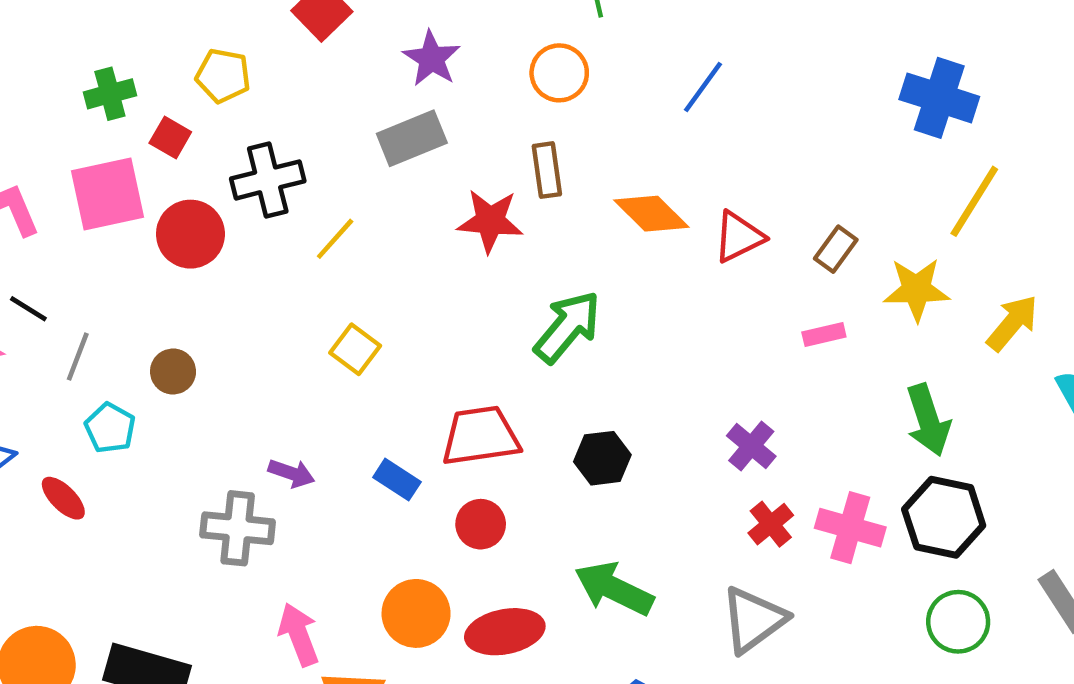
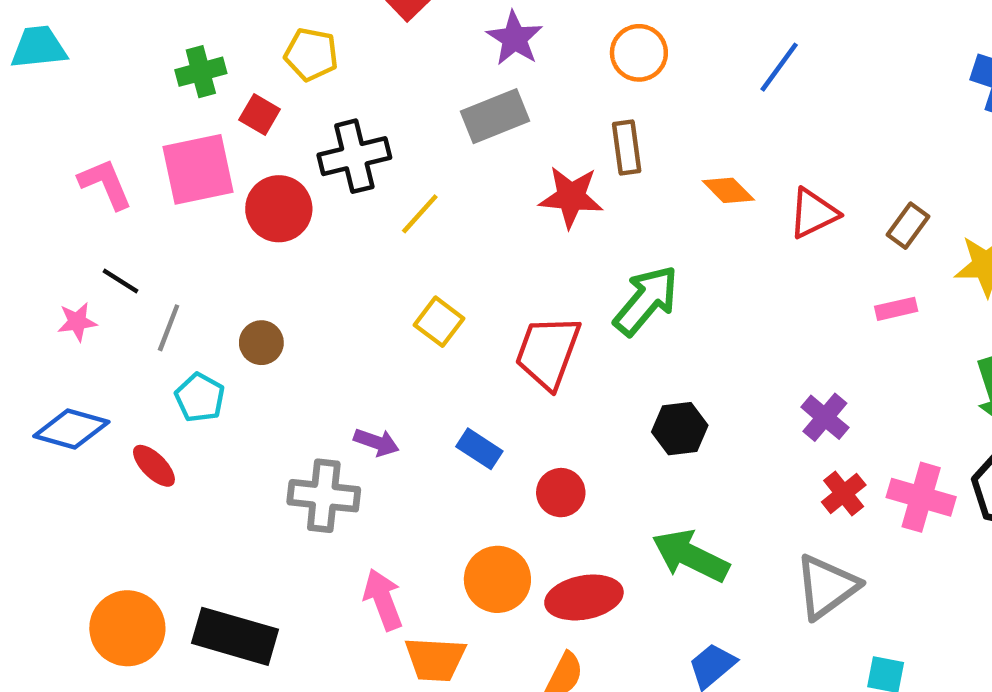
orange diamond: (651, 214) -> (728, 190), size x0.7
red trapezoid: (480, 436) -> (548, 352), moved, turned -62

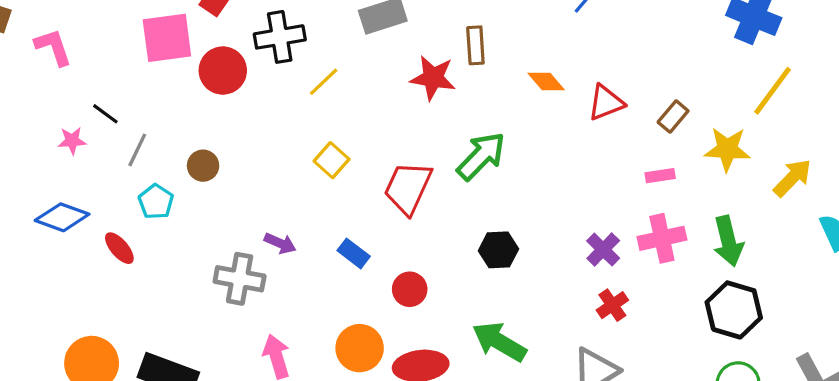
pink L-shape: (105, 184) -> (53, 47), moved
pink cross: (921, 497) -> (662, 238), moved, turned -33

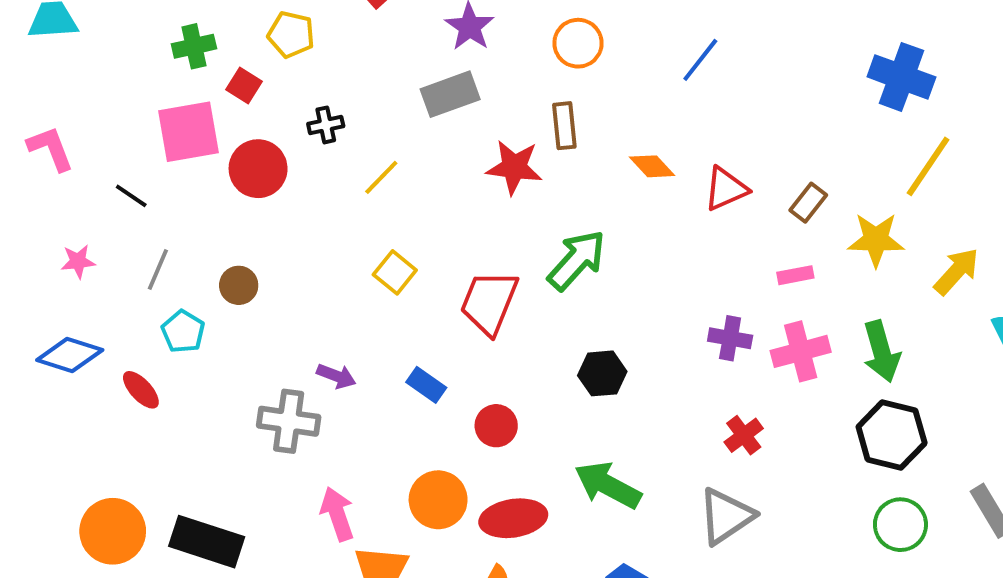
black cross: (280, 37) -> (326, 125), size x0.6
black line: (105, 114) -> (131, 196), moved
purple cross: (603, 250) -> (730, 338), moved, turned -32

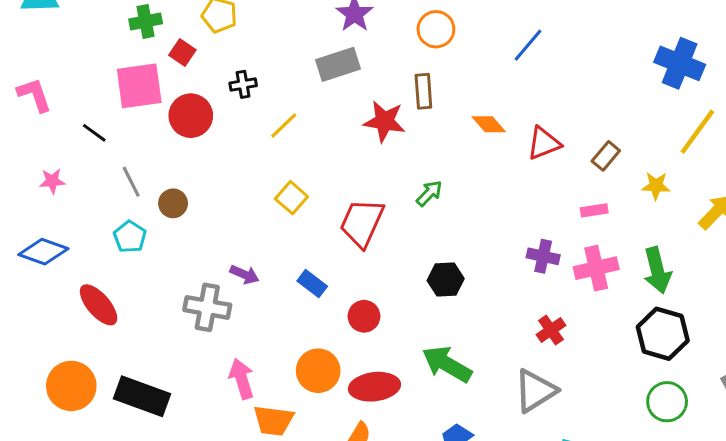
yellow star: (876, 240) -> (656, 186), size x0.7
green arrow: (577, 260) -> (429, 193), size x0.6
gray line: (158, 269) -> (131, 182), moved, turned -52
red ellipse: (141, 390) -> (99, 305), moved, size x1.4

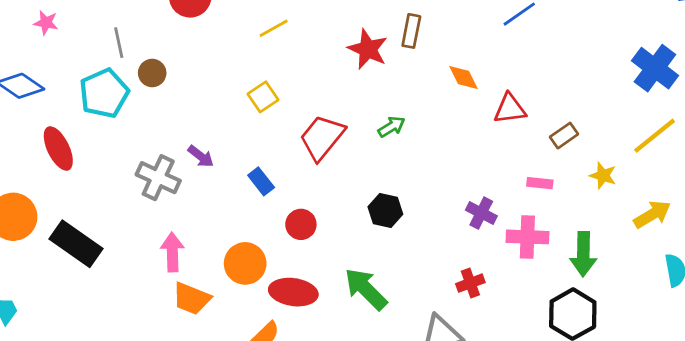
cyan pentagon: (130, 237) -> (104, 93), size x1.6

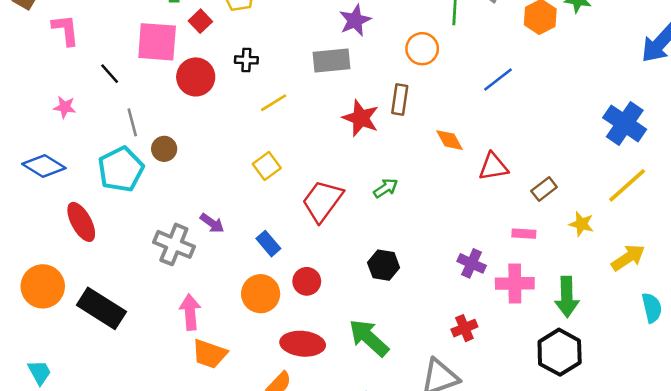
orange circle: (245, 263) -> (261, 294), moved

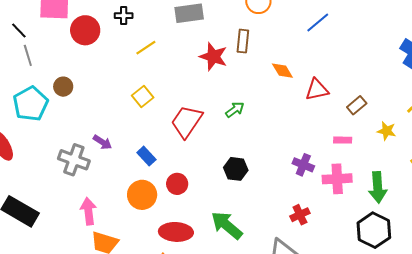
gray line: (132, 122) -> (28, 55), moved

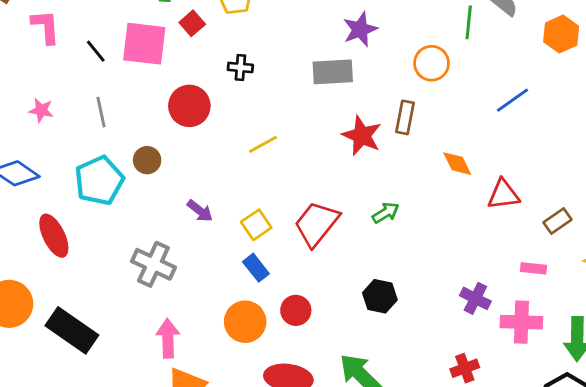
black line: (19, 30) -> (96, 51), moved
red circle: (85, 30) -> (189, 106), moved
yellow line: (146, 48) -> (263, 144), moved
yellow square: (143, 97) -> (256, 225), moved
purple arrow: (103, 142) -> (200, 211), moved

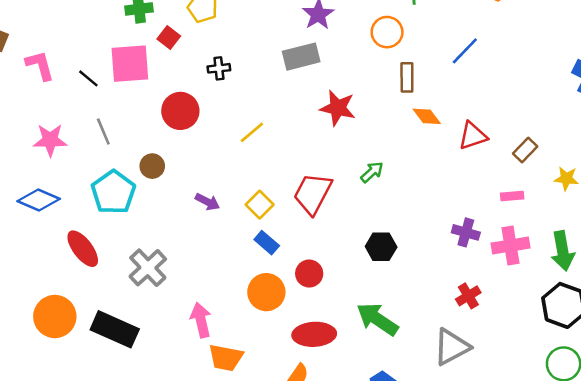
pink star: (41, 110) -> (50, 140), size x1.5
brown rectangle: (405, 117) -> (407, 77), moved
gray cross: (153, 264) -> (148, 268), moved, turned 33

